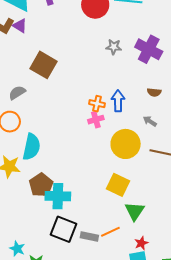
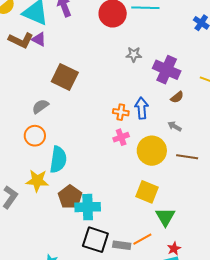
purple cross: (149, 49) -> (167, 70), moved
brown semicircle: (154, 92) -> (177, 97), turned -40
pink cross: (96, 120) -> (121, 137), moved

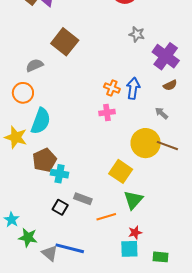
yellow circle: (152, 151) -> (146, 143), moved
cyan cross: (88, 207) -> (60, 174), size x0.7
black square: (95, 240) -> (60, 207), size x0.6
gray rectangle: (122, 245) -> (83, 199), moved

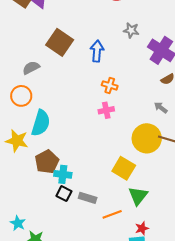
blue arrow: (133, 88) -> (97, 51), moved
black square: (60, 207) -> (64, 194), moved

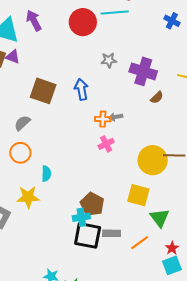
gray arrow: (161, 108) -> (116, 117), moved, turned -32
cyan semicircle: (41, 123) -> (46, 174), size x0.6
brown pentagon: (47, 162) -> (92, 204), moved
black square: (64, 194) -> (88, 235), size x1.8

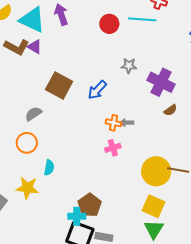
red circle: (83, 22) -> (109, 24), size x0.7
blue arrow: (81, 89) -> (97, 90), turned -135
yellow square: (138, 195) -> (154, 206), moved

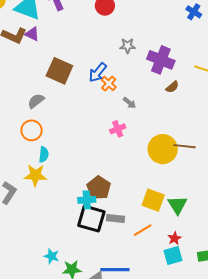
orange cross: (114, 123) -> (109, 84), moved, turned 35
gray arrow: (127, 123) -> (129, 103), turned -136
cyan semicircle: (49, 168) -> (44, 154), moved
yellow square: (154, 206) -> (153, 200), moved
green triangle: (154, 229) -> (178, 205), moved

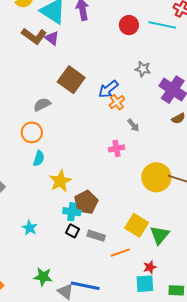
yellow star: (35, 175) -> (60, 181), moved, turned 30
black square: (91, 219) -> (73, 231), size x0.5
cyan star: (52, 256) -> (30, 228), moved

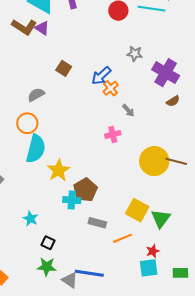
brown square: (71, 80) -> (64, 68), size x0.6
cyan semicircle: (39, 158) -> (36, 149), size x1.8
black square: (73, 231) -> (48, 243), moved

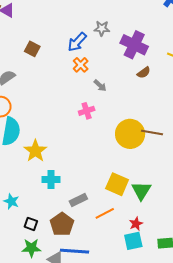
blue arrow: (101, 76) -> (77, 42), moved
brown pentagon: (85, 190) -> (62, 224), moved
gray rectangle: (97, 223) -> (78, 200), turned -36

